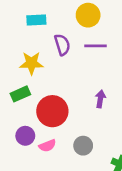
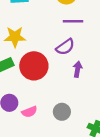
purple semicircle: (62, 45) -> (65, 47), moved, turned 72
red circle: (52, 111) -> (34, 66), moved

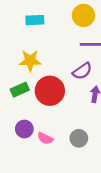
pink semicircle: (29, 112) -> (45, 138), turned 48

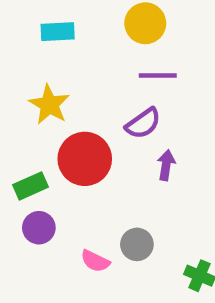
yellow star: (30, 61) -> (49, 105), turned 30
green rectangle: (20, 90) -> (31, 186), moved
pink semicircle: (45, 138) -> (95, 261), moved

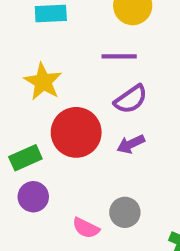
purple line: (158, 75) -> (119, 56), moved
purple arrow: (166, 165) -> (131, 144), moved, turned -124

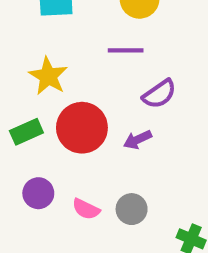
purple semicircle: (131, 99) -> (159, 94), moved
green rectangle: (25, 158) -> (26, 132), moved
pink semicircle: (86, 228) -> (86, 209), moved

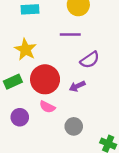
pink semicircle: (86, 209) -> (47, 107), moved

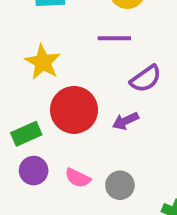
green rectangle: (13, 82) -> (26, 134), moved
pink semicircle: (47, 107) -> (78, 178), moved

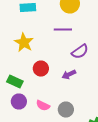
red circle: (74, 110) -> (41, 68), size x0.6
green rectangle: (26, 134) -> (15, 82), turned 49

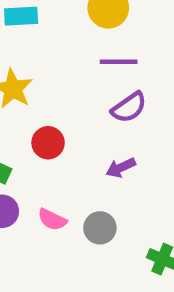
purple line: (63, 30) -> (119, 62), moved
purple arrow: (69, 74) -> (121, 168), moved

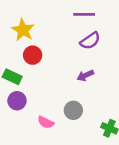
red circle: (48, 143) -> (33, 55), moved
pink semicircle: (52, 220) -> (46, 122), moved

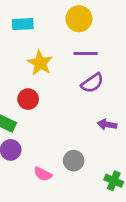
yellow star: (23, 30) -> (40, 63), moved
purple arrow: (85, 76) -> (107, 124), moved, turned 35

